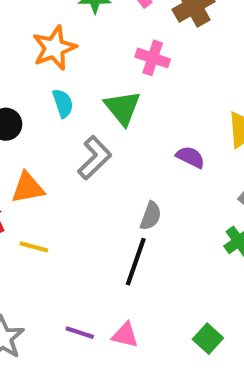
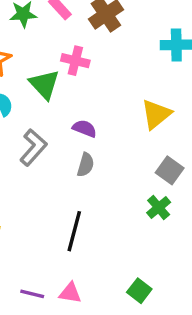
green triangle: (123, 108) -> (44, 84), moved
purple semicircle: (190, 157) -> (85, 128), moved
gray semicircle: (151, 216) -> (86, 165), moved

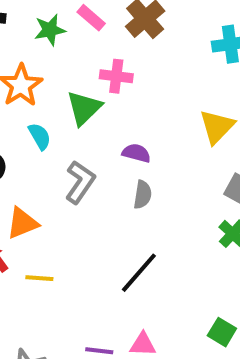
green triangle: (44, 84) -> (84, 108), turned 36
black line: (74, 231) -> (139, 273), turned 33

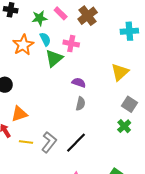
cyan semicircle: (40, 136) -> (45, 39), moved
gray L-shape: (80, 182) -> (49, 142), moved

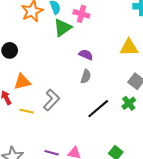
yellow triangle: (120, 72) -> (129, 47), turned 36
gray L-shape: (49, 142) -> (51, 100), moved
black line: (76, 143) -> (98, 109), moved

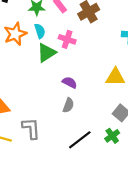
gray L-shape: (51, 100) -> (31, 128), turned -50

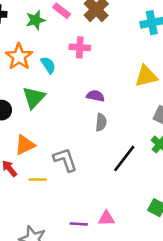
cyan semicircle: (40, 31) -> (48, 65), moved
green triangle: (46, 53) -> (34, 98), moved

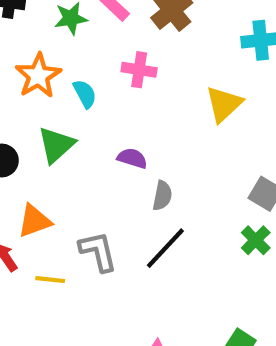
yellow triangle: (146, 76) -> (224, 104), moved, turned -35
purple semicircle: (95, 96) -> (132, 158), moved
black line: (124, 158) -> (165, 248), moved

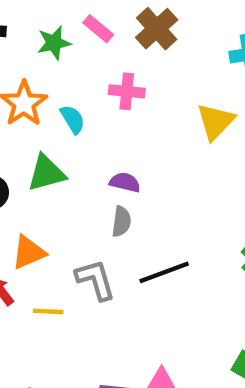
green triangle: (56, 145) -> (46, 173), turned 30
gray semicircle: (162, 196) -> (121, 222), moved
black line: (165, 248) -> (164, 272), turned 30

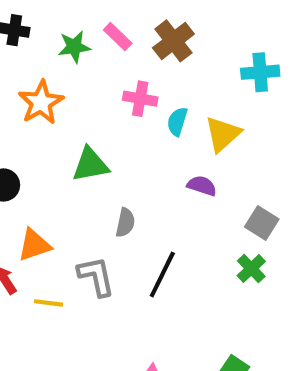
cyan semicircle: (73, 119) -> (177, 122), moved, turned -136
green triangle: (46, 173) -> (90, 165), moved
purple semicircle: (125, 182) -> (202, 186), moved
black line: (164, 272) -> (162, 274), turned -48

